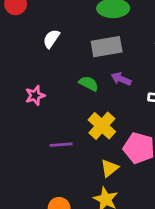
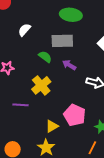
green semicircle: (89, 84) -> (45, 57), moved
yellow cross: (102, 126) -> (41, 85), moved

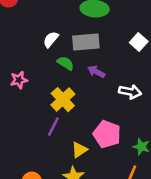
white semicircle: (24, 30) -> (51, 39), moved
purple line: (20, 105) -> (53, 127), moved, turned -63

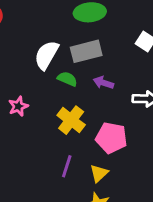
white semicircle: (51, 39) -> (46, 55), size x1.5
purple line: (53, 127) -> (67, 166), moved
pink pentagon: (107, 134) -> (111, 138), moved

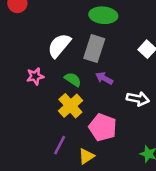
gray rectangle: (86, 51) -> (94, 48), turned -68
green semicircle: (67, 79) -> (73, 79), moved
pink star: (18, 106) -> (35, 76), moved

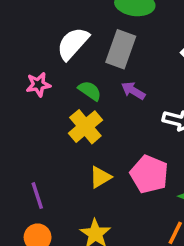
pink pentagon: (103, 127) -> (149, 174), moved
purple line: (60, 145) -> (37, 196), moved, turned -48
yellow triangle: (86, 156) -> (100, 177), moved

